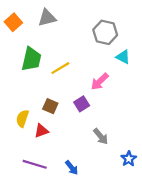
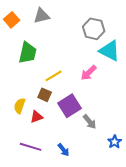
cyan triangle: (123, 57) -> (110, 51), size x1.6
yellow line: (60, 68) -> (54, 76), moved
purple square: (82, 104) -> (70, 106), moved, size x1.6

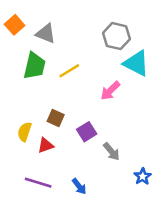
gray triangle: (42, 16) -> (46, 34), moved, turned 36
yellow line: (54, 76) -> (69, 71), moved
purple square: (70, 106) -> (87, 132), size x0.7

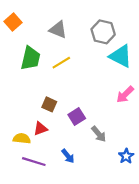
gray triangle: (46, 34) -> (58, 30), moved
pink arrow: (110, 91) -> (125, 95), moved
yellow semicircle: (25, 132) -> (22, 138), moved, turned 77
blue arrow: (79, 186) -> (68, 156), moved

